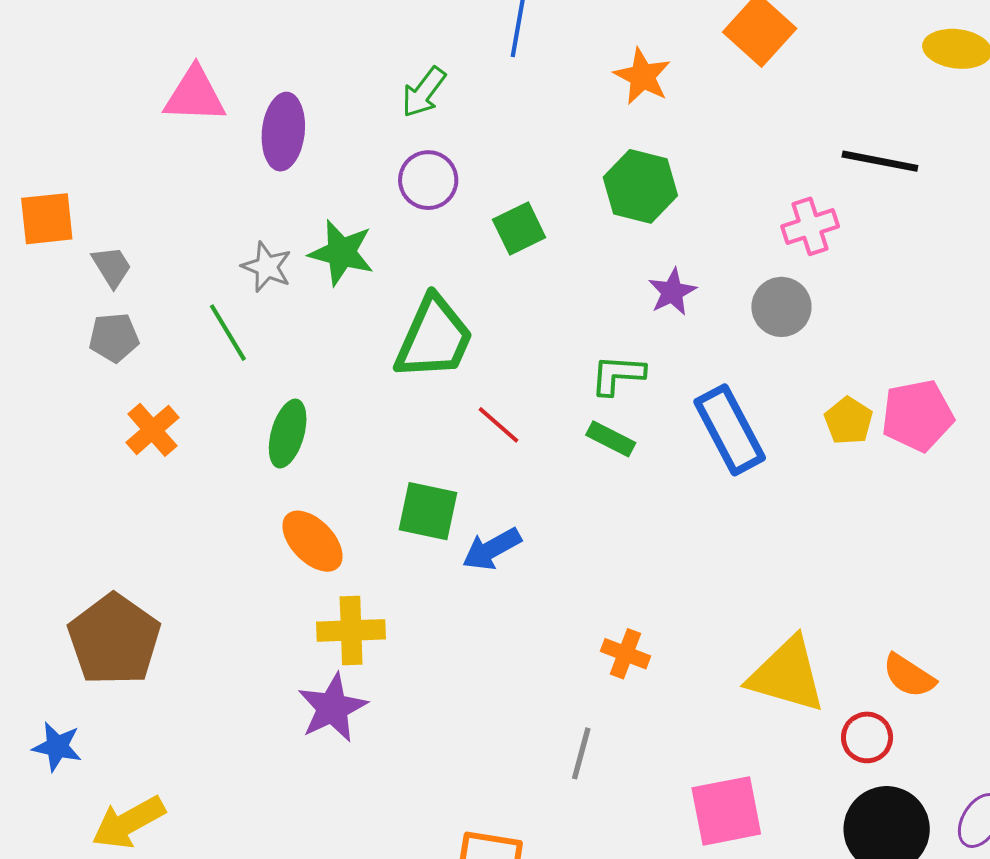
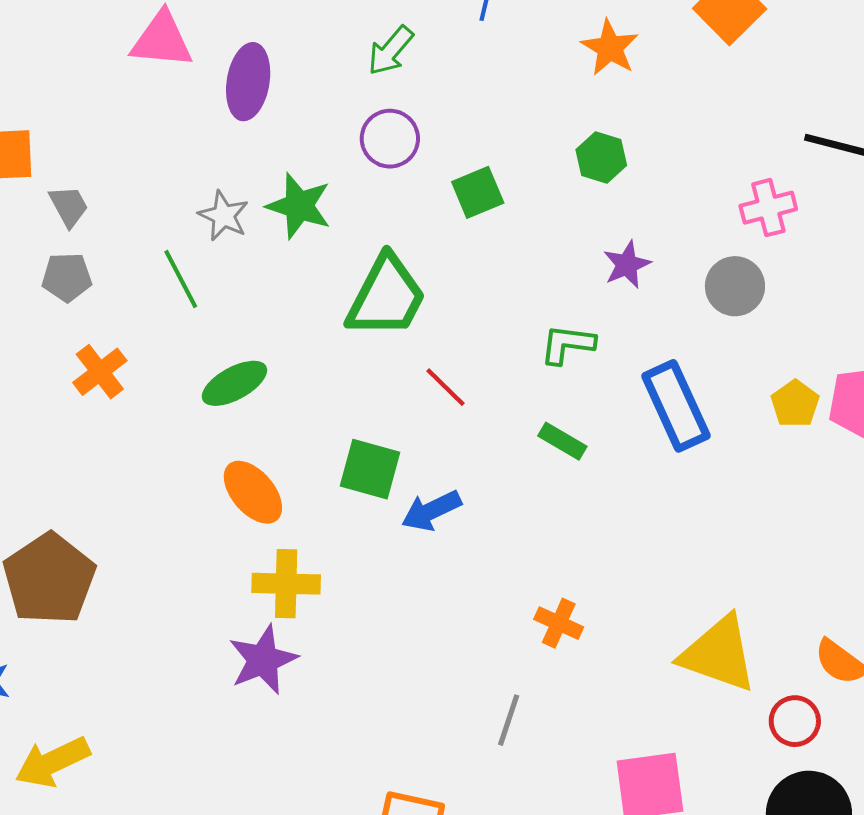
green hexagon: (640, 186) -> (601, 157), size x0.7
green ellipse: (288, 434) -> (234, 383), turned 42
green rectangle: (611, 439) -> (562, 441), moved

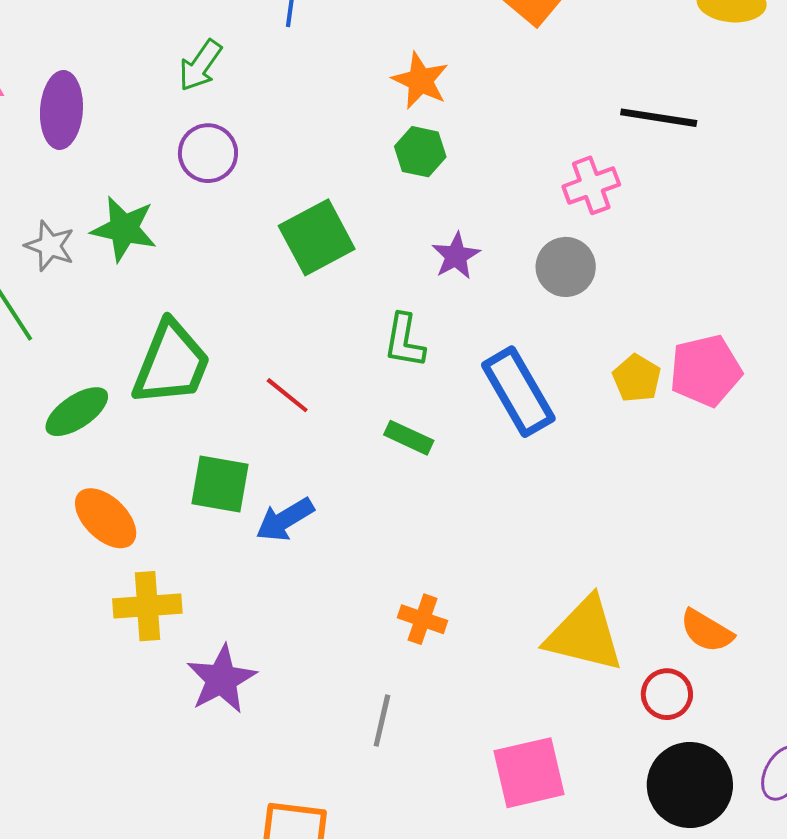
orange star: (610, 48) -> (420, 81), moved
green square: (478, 192) -> (317, 237), moved, size x1.4
green trapezoid: (386, 297) -> (171, 363), moved
green L-shape: (567, 344) -> (404, 341), turned -82
purple star: (263, 660) -> (221, 679), moved

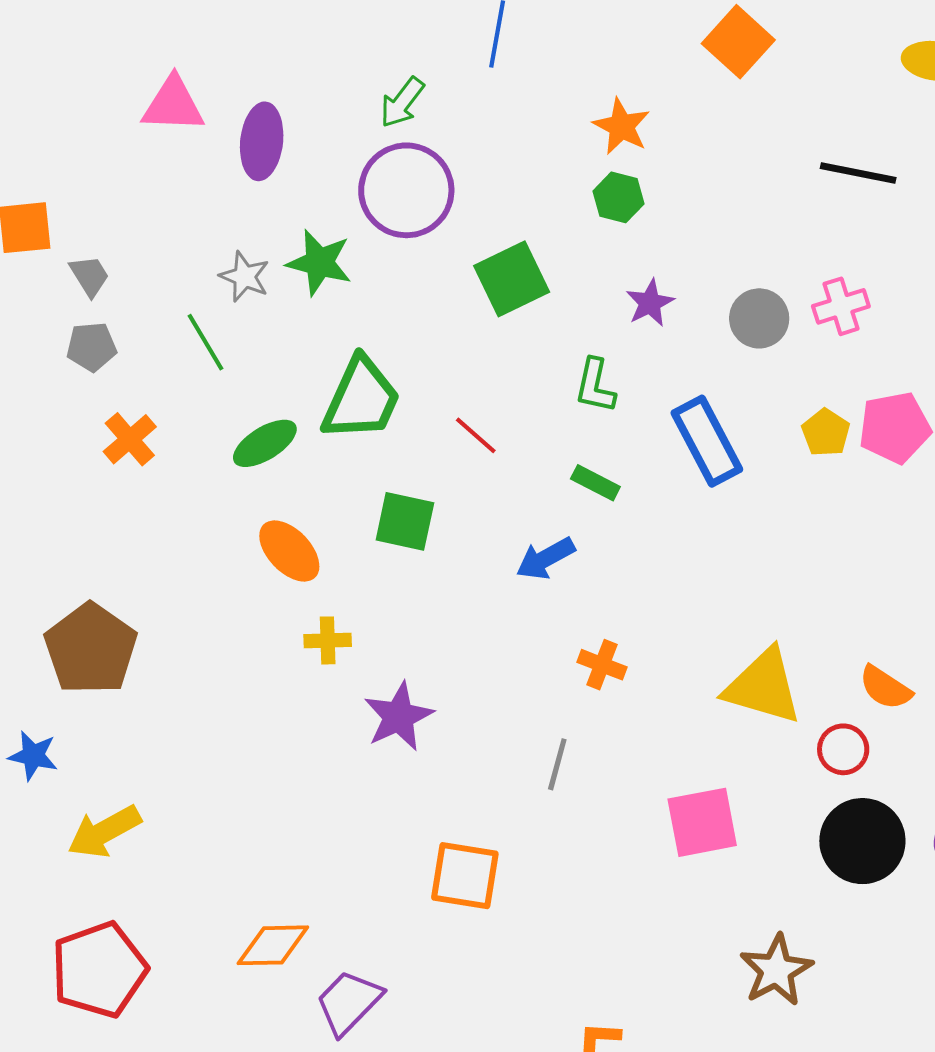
purple circle: (208, 153) -> (406, 190), size x1.6
pink cross: (591, 185) -> (841, 306), moved
blue arrow: (285, 520) -> (545, 558), moved
yellow cross: (147, 606) -> (328, 640), size x0.7

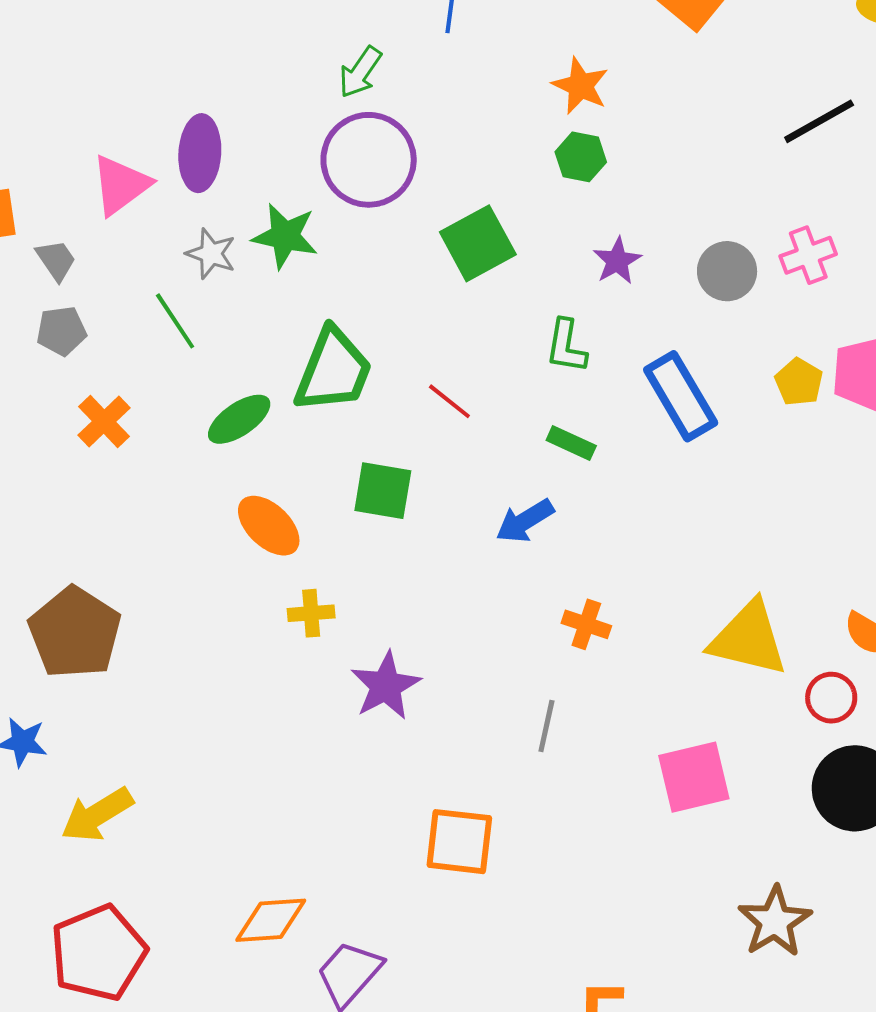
pink triangle: (173, 105) -> (121, 185), moved, turned -36
purple ellipse: (262, 141) -> (200, 153), moved
black line: (858, 173) -> (819, 121), turned -38

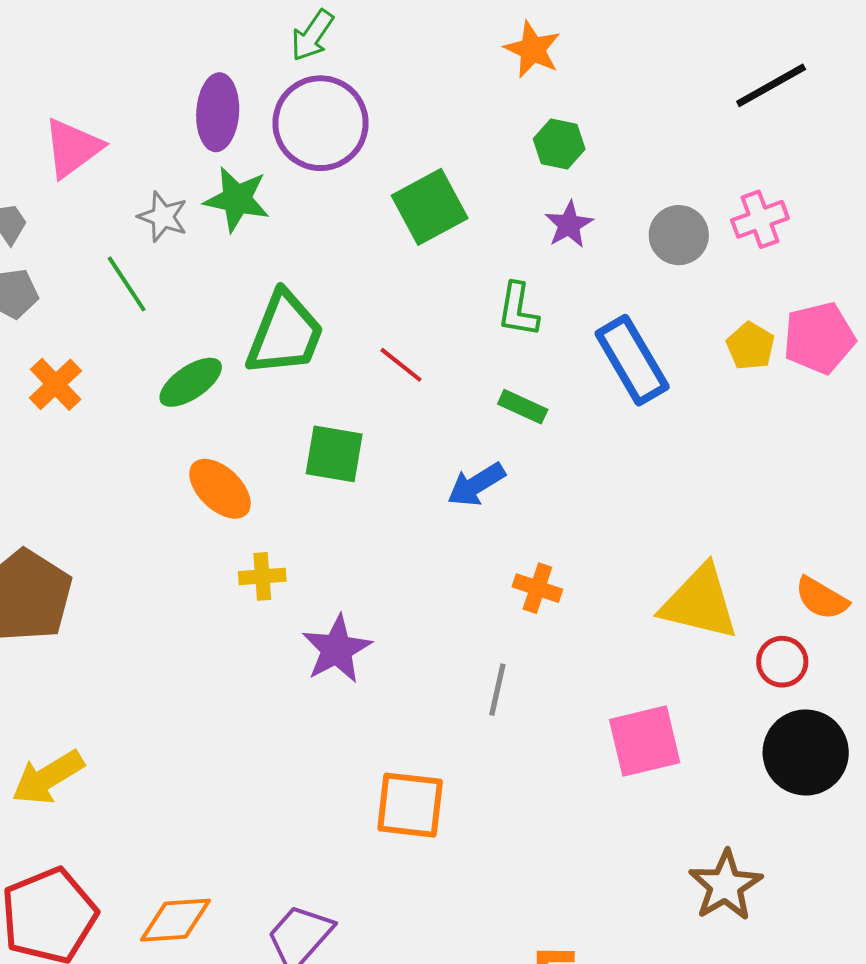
purple ellipse: (200, 153) -> (218, 112), moved
green hexagon: (581, 157) -> (559, 144), moved
orange diamond: (271, 920) -> (176, 920), moved

